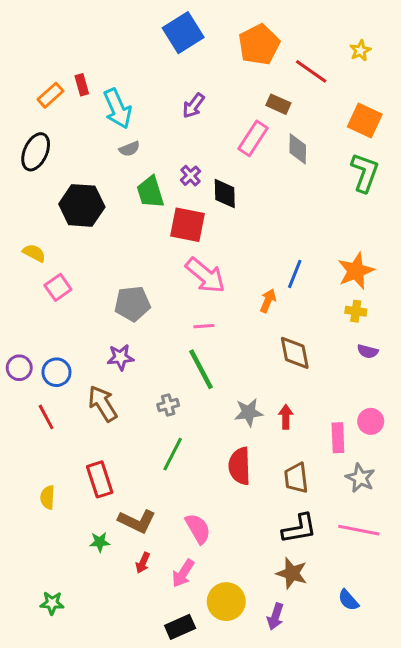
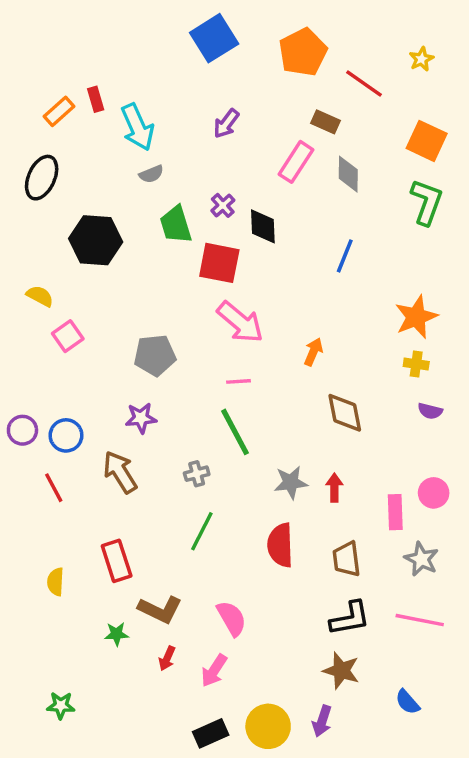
blue line: (295, 274) -> (345, 256), moved
yellow circle: (226, 602) -> (268, 726), moved

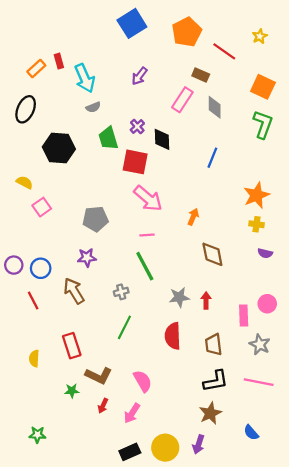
brown star: (341, 671) -> (210, 413), turned 30

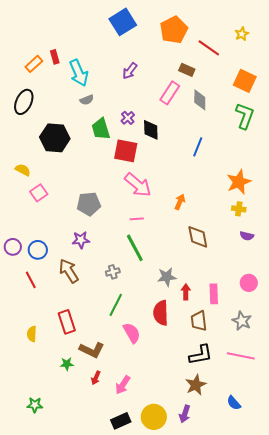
red arrow: (206, 300) -> (186, 292), moved
pink rectangle: (244, 316) -> (214, 294), moved
pink semicircle: (143, 381) -> (132, 333), moved

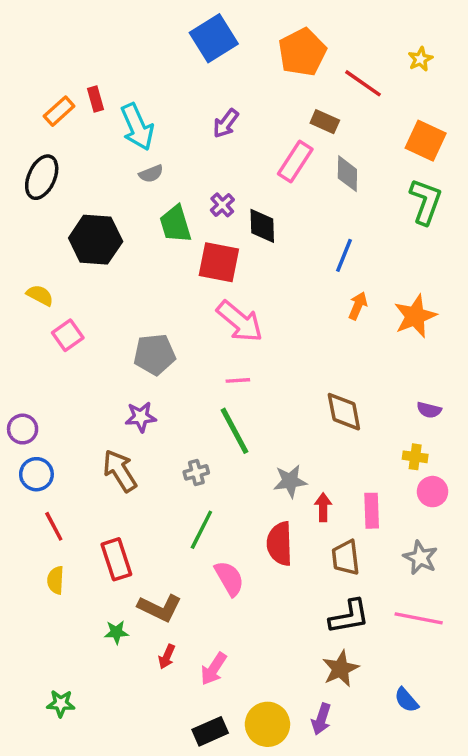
orange arrow: (180, 202) -> (358, 306), moved
yellow cross: (239, 209) -> (415, 457), moved
blue circle: (38, 250) -> (36, 474), moved
red line: (31, 280) -> (54, 526), moved

